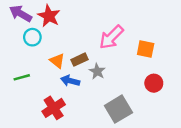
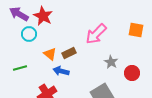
orange square: (146, 49) -> (136, 30), moved
gray star: (97, 71) -> (111, 62), moved

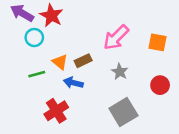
orange square: (136, 30) -> (158, 42), moved
gray star: (111, 62) -> (120, 72), moved
green line: (20, 68) -> (37, 74), moved

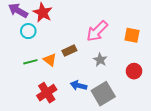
orange triangle: (60, 62) -> (50, 60), moved
blue arrow: (73, 83) -> (79, 85), moved

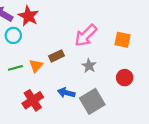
orange triangle: (50, 60) -> (36, 66), turned 32

